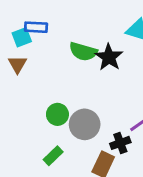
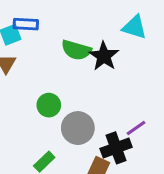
green circle: (57, 114) -> (49, 105), moved
black cross: (120, 143) -> (116, 148), size x1.4

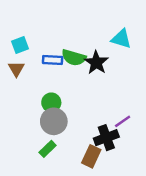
blue rectangle: (26, 24) -> (53, 60), moved
gray circle: (78, 128) -> (54, 121), moved

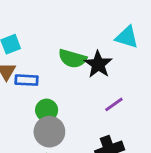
blue rectangle: (53, 60) -> (26, 80), moved
purple line: (123, 121) -> (114, 104), moved

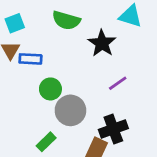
green semicircle: (72, 59) -> (66, 20), moved
gray circle: (49, 132) -> (70, 110), moved

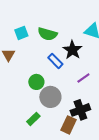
cyan square: (15, 23) -> (21, 33), moved
blue rectangle: (30, 59) -> (55, 61), moved, turned 42

